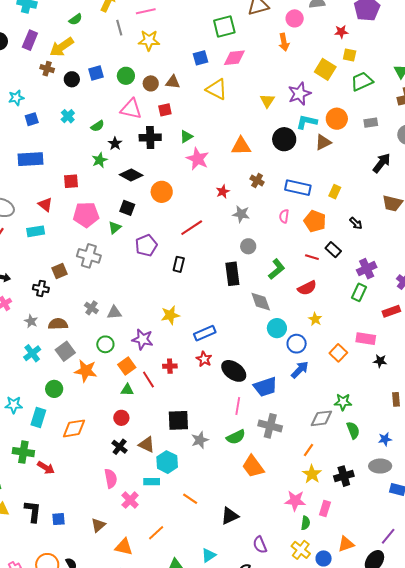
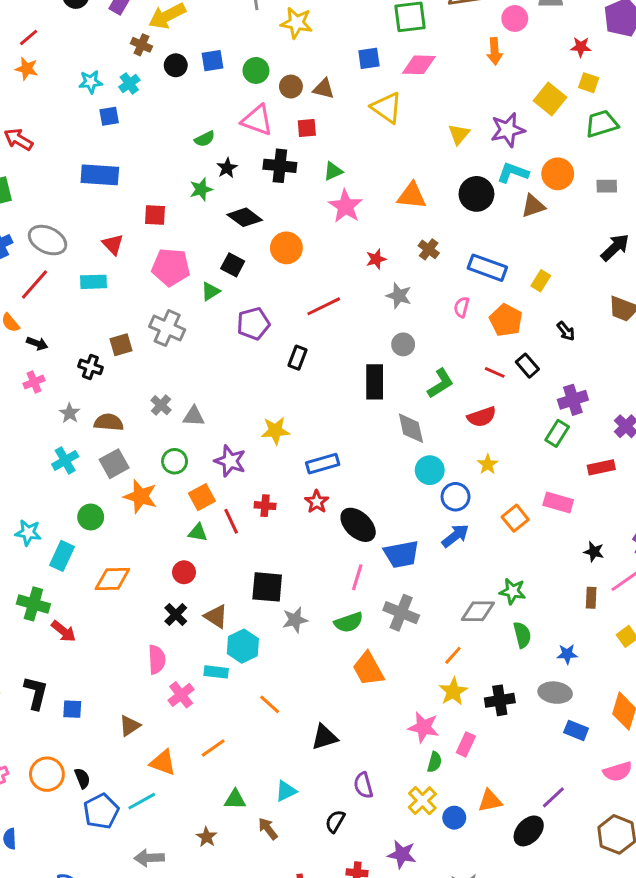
cyan cross: (68, 116) -> (129, 83), moved
black star: (380, 361) -> (594, 552), moved

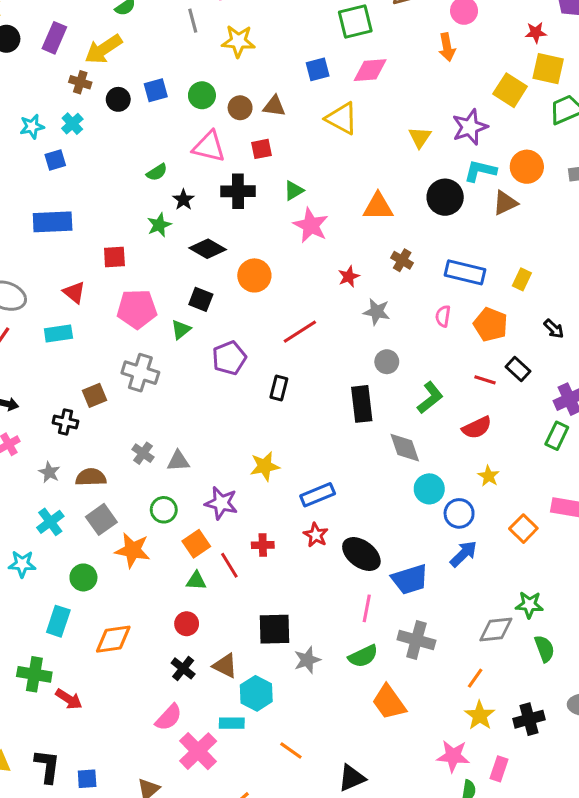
yellow square: (589, 83) -> (548, 69), size x1.5
cyan star: (28, 533) -> (22, 564), moved
pink semicircle: (157, 659) -> (169, 717), turned 52
pink cross: (181, 695) -> (198, 751), size x1.4

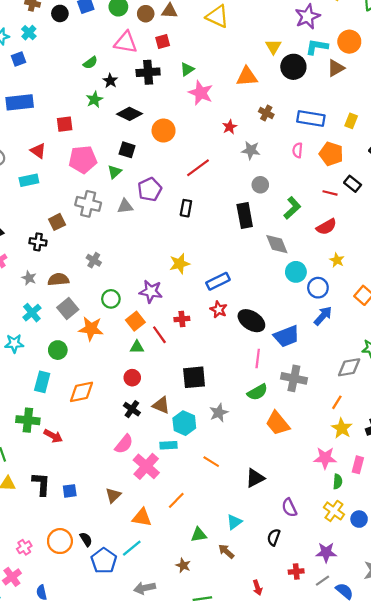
yellow triangle: (420, 137) -> (273, 47), moved
gray triangle: (178, 461) -> (125, 206), moved
gray star: (307, 660) -> (219, 413), moved

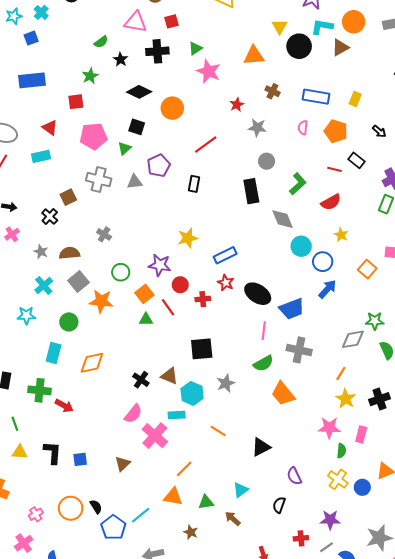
green star: (94, 100) -> (90, 76), moved
black cross: (38, 242) -> (50, 217), turned 35
red cross: (182, 319) -> (203, 299), moved
red circle: (132, 378) -> (180, 285), moved
orange triangle: (142, 517) -> (173, 497), moved

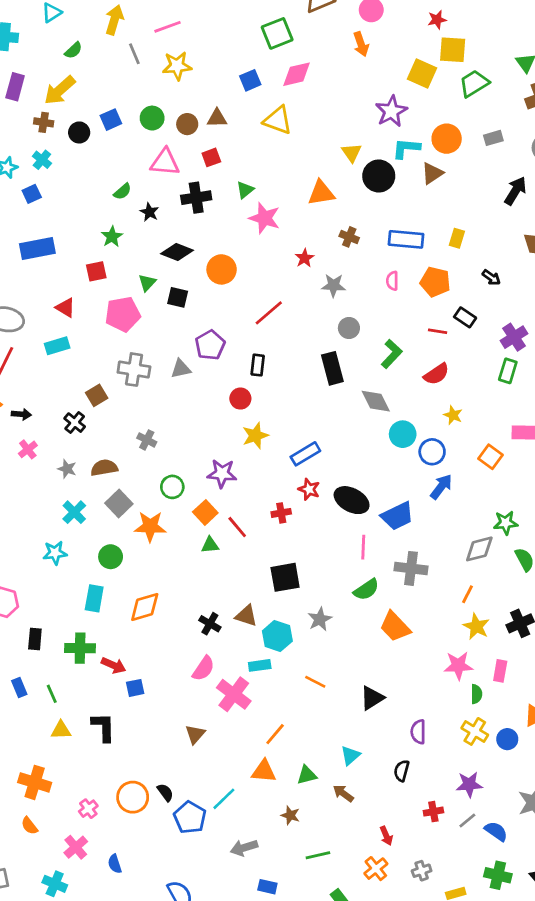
green triangle: (124, 148) -> (147, 283), moved
red circle: (180, 285) -> (240, 399), moved
blue square: (80, 459) -> (135, 688), moved
purple semicircle: (294, 476) -> (418, 732), turned 30

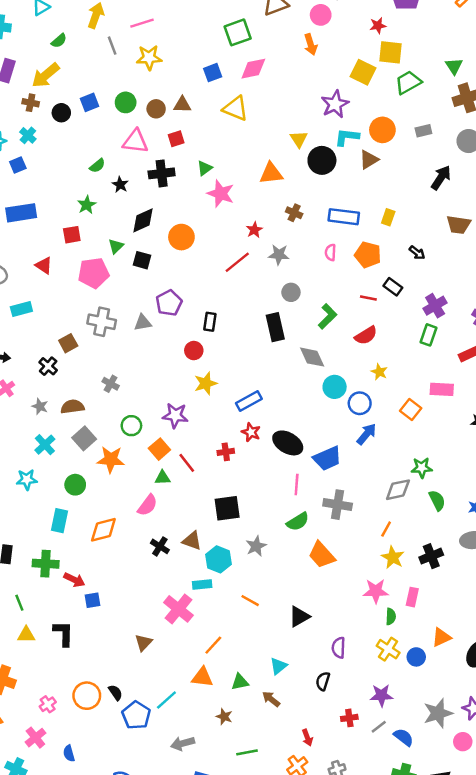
black diamond: (177, 252) -> (143, 220), turned -48
red line: (269, 313) -> (237, 262), moved
cyan rectangle: (57, 346) -> (21, 309), moved
pink semicircle: (203, 668) -> (148, 505), moved

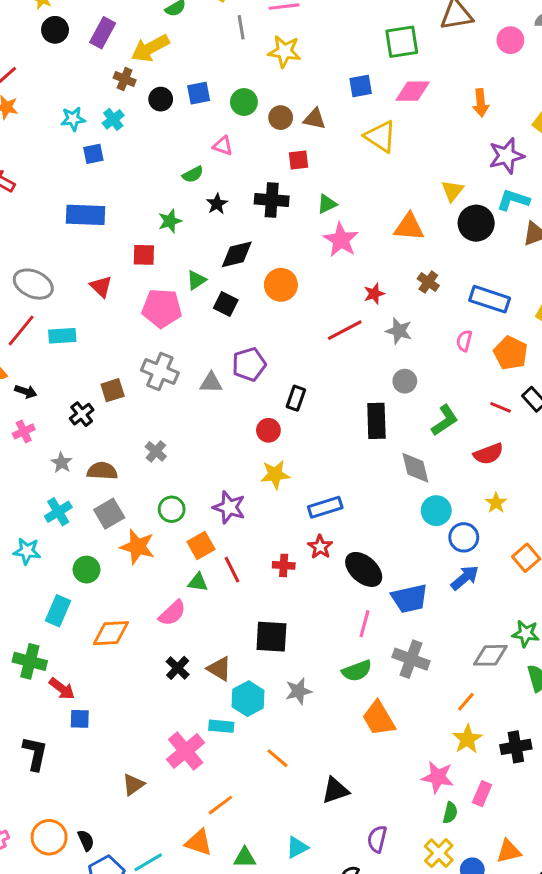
orange arrow: (311, 44) -> (481, 103), moved
pink triangle: (135, 141) -> (223, 146), moved, size x0.6

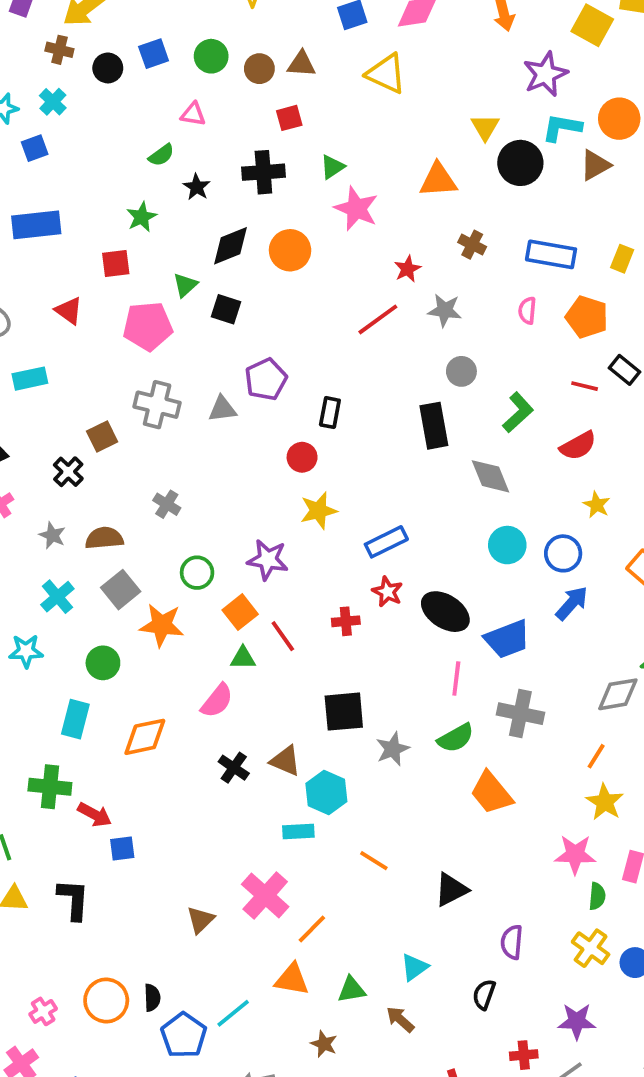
orange circle: (281, 285) -> (290, 250), moved
cyan circle: (436, 511) -> (507, 545), moved
gray star: (299, 691) -> (393, 749), moved
pink cross: (186, 751) -> (265, 895), moved
black semicircle: (86, 840) -> (152, 998), turned 30

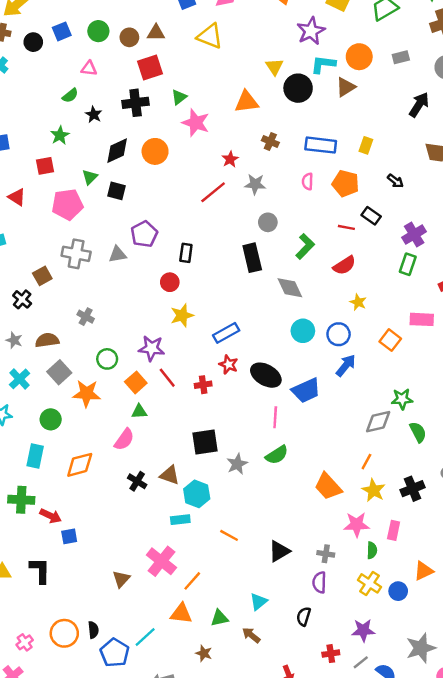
red square: (289, 118) -> (150, 68), size x1.5
red line: (283, 636) -> (167, 378), moved
gray cross: (520, 714) -> (326, 554), moved, size x0.6
orange trapezoid: (491, 793) -> (328, 486), moved

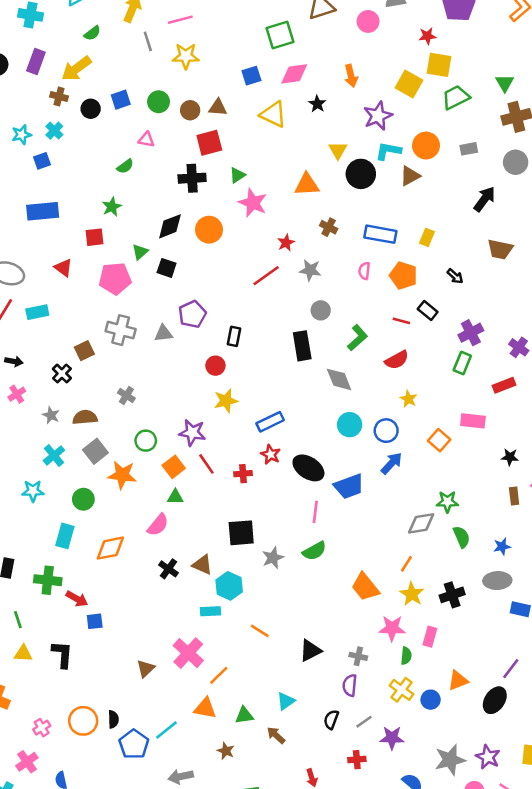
black star: (94, 115) -> (317, 104), moved
gray line: (361, 662) -> (364, 722), moved

